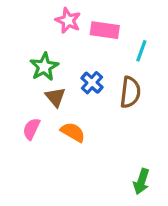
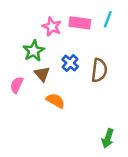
pink star: (68, 21) -> (52, 27), moved
cyan line: (141, 51) -> (108, 19), moved
pink semicircle: (31, 129) -> (17, 85), moved

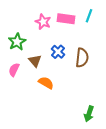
green star: (34, 51) -> (17, 42), moved

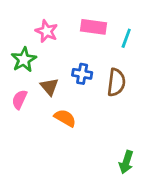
cyan line: (89, 16) -> (126, 38), moved
pink star: (43, 22) -> (47, 31), moved
blue cross: (58, 52) -> (82, 74), turned -32

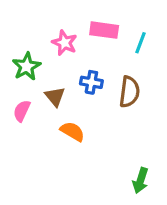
pink star: (47, 31) -> (65, 43), moved

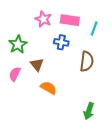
pink star: (65, 43) -> (43, 19), moved
blue cross: (91, 82) -> (61, 42), moved
green arrow: (140, 180) -> (89, 111), moved

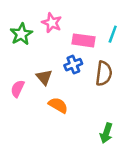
pink rectangle: (70, 20) -> (83, 40), moved
blue cross: (61, 42) -> (73, 65), moved, turned -32
green star: (18, 44) -> (21, 34), moved

